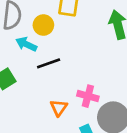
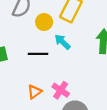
cyan arrow: (26, 44) -> (63, 42), moved

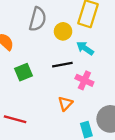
pink cross: (61, 90) -> (84, 80), moved

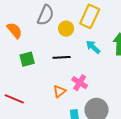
cyan arrow: (85, 48) -> (93, 47), moved
pink cross: (84, 80) -> (80, 83), moved

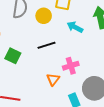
green square: (27, 59) -> (13, 56), turned -35
pink cross: (80, 83) -> (71, 66), turned -35

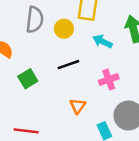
green square: (13, 56) -> (28, 79), turned 35
pink cross: (71, 66) -> (109, 80), moved

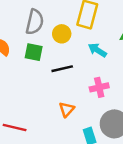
green square: (28, 79) -> (34, 52), moved, turned 36

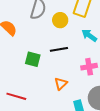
green square: (34, 52) -> (33, 59), moved

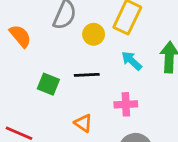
orange triangle: (61, 84) -> (83, 123), turned -48

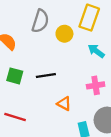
black line: (87, 75) -> (46, 75), moved
green square: (48, 84) -> (15, 76), moved

